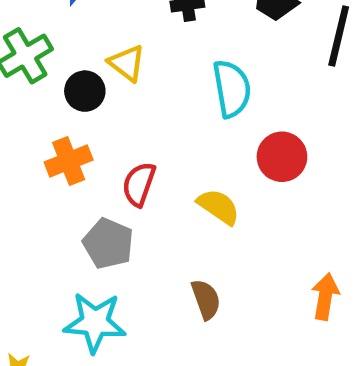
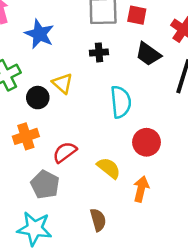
red semicircle: (139, 184) -> (65, 152), turned 30
orange arrow: (325, 296) -> (141, 189), moved

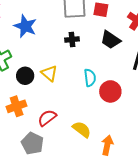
yellow triangle: (62, 83) -> (49, 73), moved
cyan semicircle: (121, 102) -> (90, 78), size x0.7
red circle: (146, 142) -> (110, 91), moved

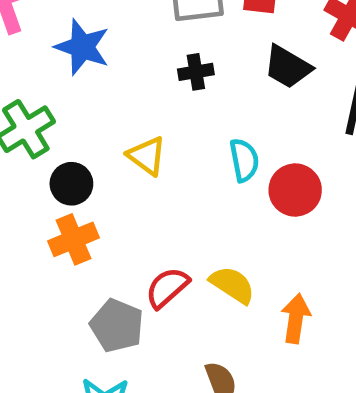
black circle: (25, 76) -> (71, 184), moved
red semicircle: (47, 118) -> (167, 288), moved

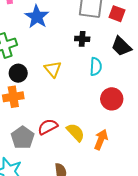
cyan semicircle: (244, 160) -> (96, 67), moved
orange arrow: (296, 319) -> (101, 140), moved

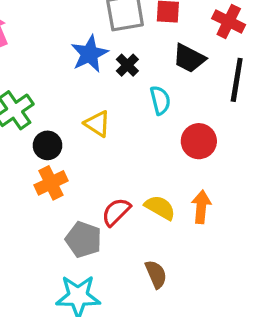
blue star: (37, 17) -> (89, 54), moved, turned 30
black cross: (82, 39) -> (127, 65), turned -32

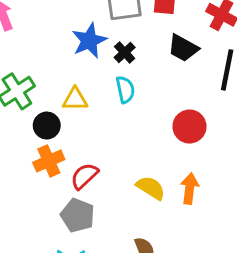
cyan semicircle: (160, 100) -> (125, 90), moved
yellow triangle: (97, 124) -> (75, 99), moved, turned -36
red semicircle: (116, 212) -> (84, 176), moved

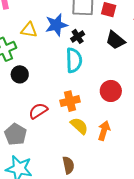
cyan semicircle: (125, 90) -> (74, 60), size x1.4
yellow triangle: (75, 99) -> (29, 30), moved
orange cross: (49, 161) -> (70, 101), moved
gray pentagon: (78, 215) -> (15, 134), moved

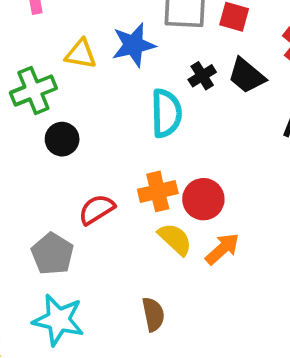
black cross: (78, 36) -> (202, 76), moved
red circle: (111, 91) -> (203, 199), moved
orange arrow: (104, 131) -> (222, 249), turned 30

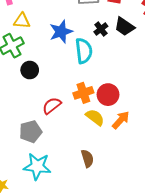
blue star: (134, 45) -> (61, 32), moved
yellow triangle: (81, 54) -> (22, 21), moved
gray pentagon: (52, 254) -> (31, 132), turned 30

